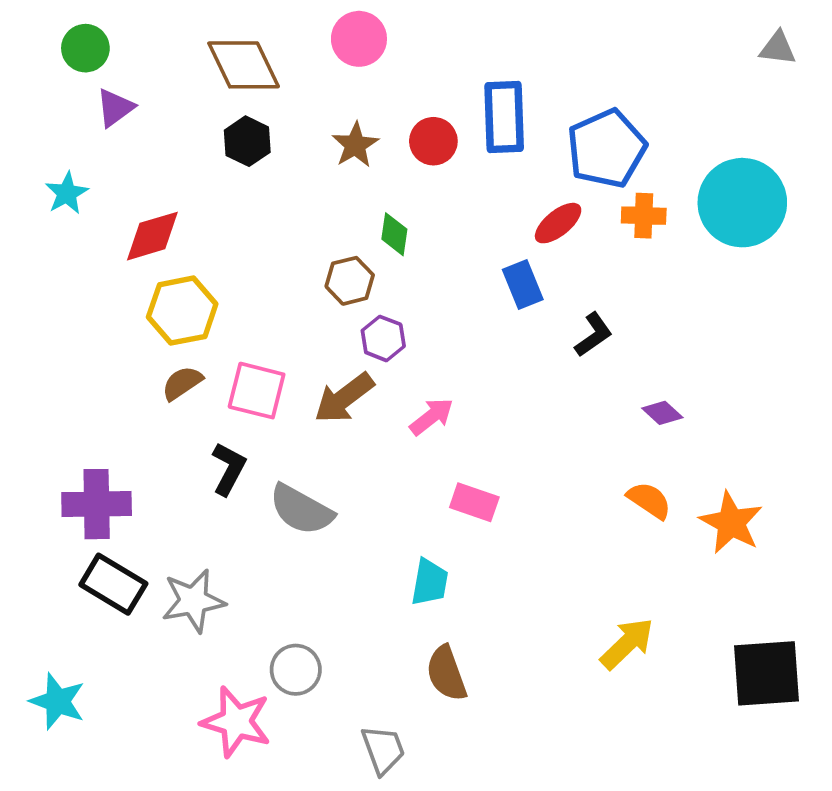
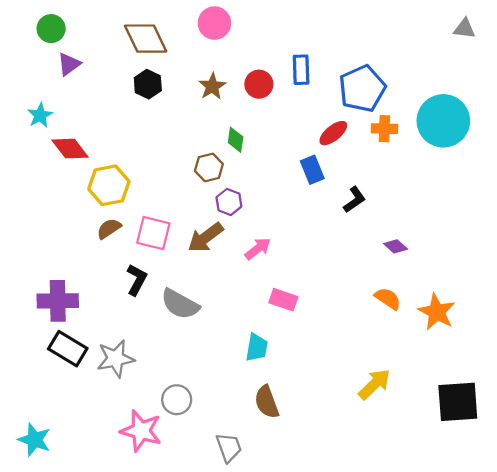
blue rectangle: (504, 117) -> (301, 70), size x0.7
red diamond: (152, 236) -> (70, 149), moved, turned 69
cyan star: (57, 701) -> (34, 440), moved

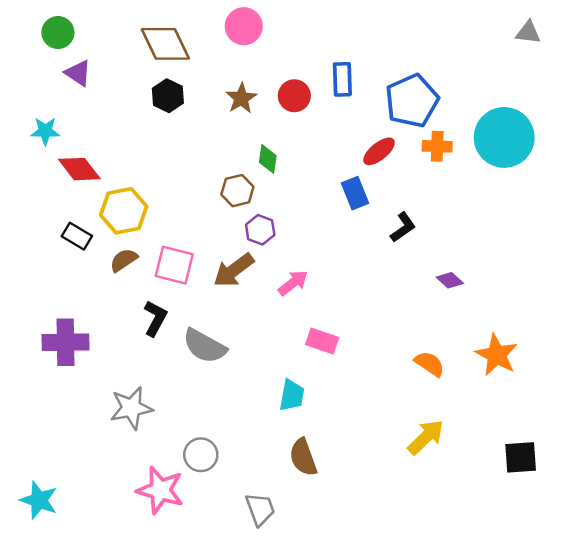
purple triangle: (69, 64) -> (78, 73), turned -50
cyan star: (40, 115) -> (45, 131), turned 30
orange semicircle: (388, 299) -> (430, 364), moved
black rectangle: (68, 349) -> (77, 236), moved, size x0.7
black square: (458, 402) -> (521, 457), size x0.7

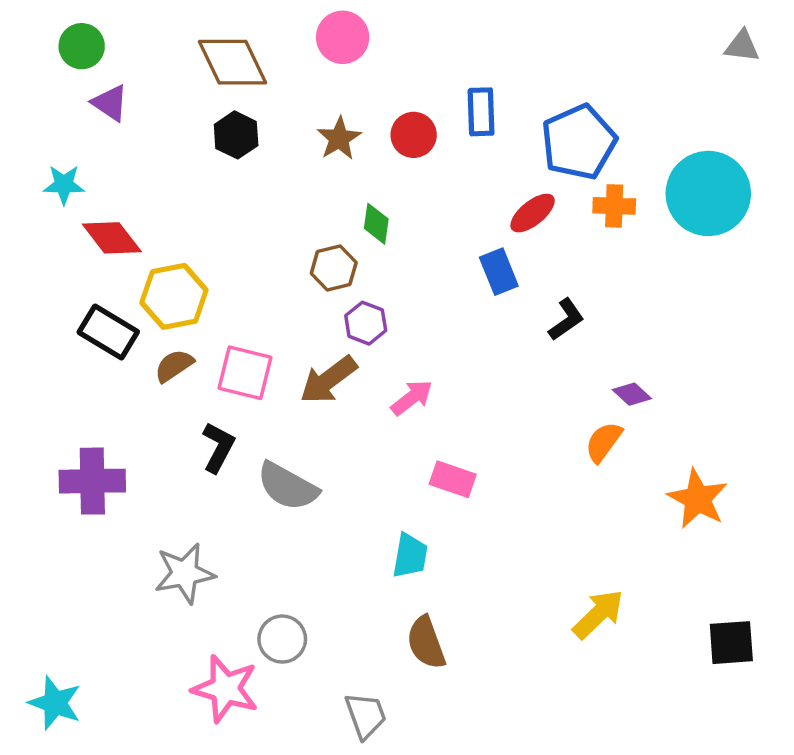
black rectangle: (77, 236) -> (108, 332), size x1.4
orange semicircle: (430, 364) -> (604, 442), moved, turned -88

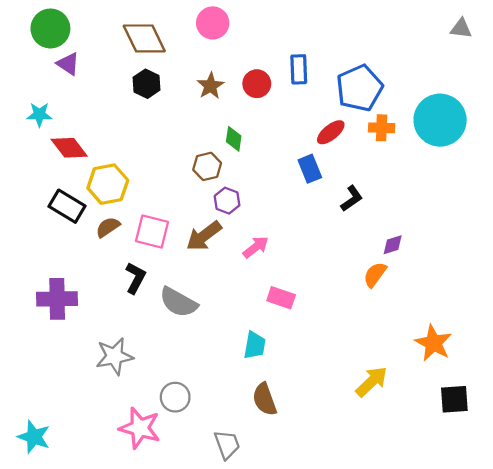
green circle: (82, 46) -> (50, 28), size x1.4
purple diamond: (632, 394) -> (393, 245), turned -60
orange star: (698, 499) -> (433, 343), moved

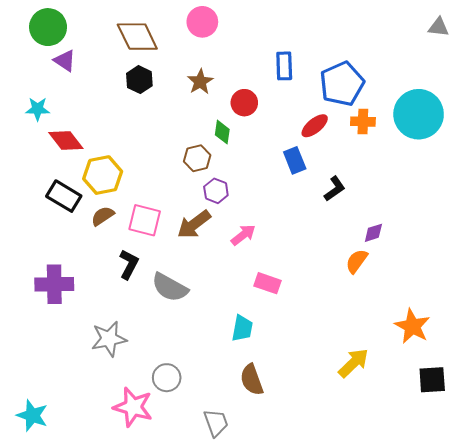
red circle: (257, 84) -> (244, 103), moved

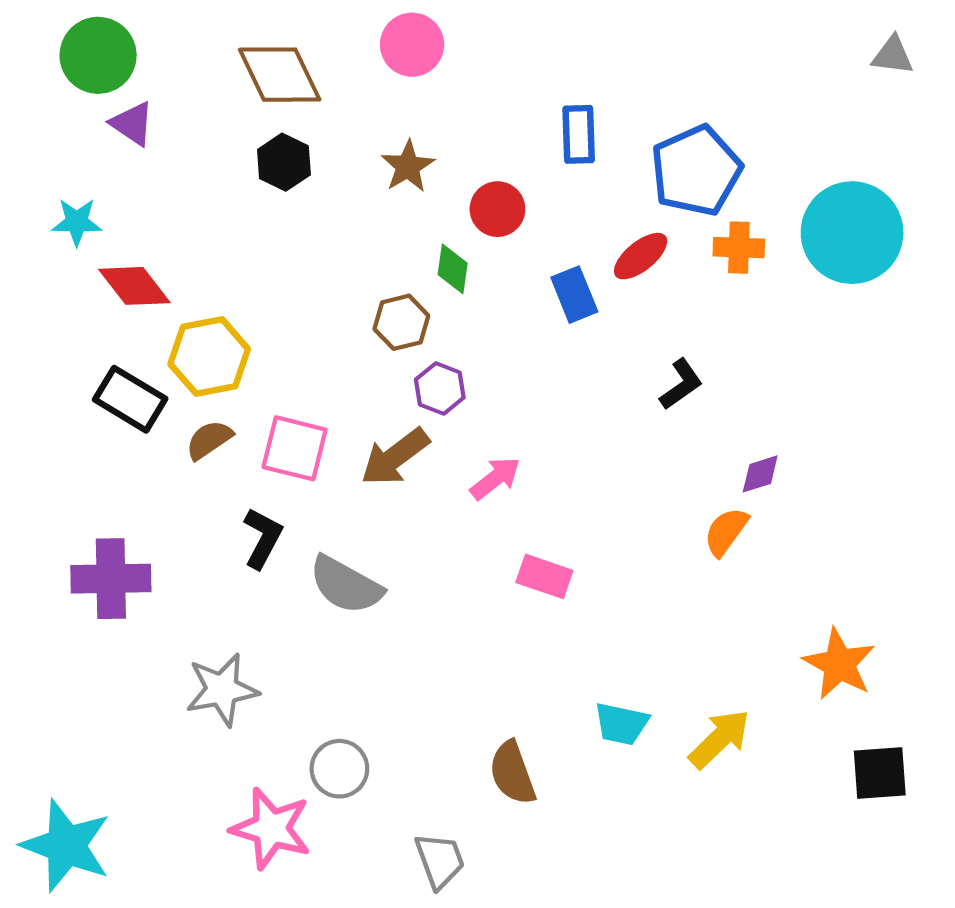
blue rectangle: (295, 160) -> (574, 295), moved
cyan trapezoid: (242, 328) -> (621, 724), moved, turned 92
cyan star: (32, 415) -> (66, 846), size x1.4

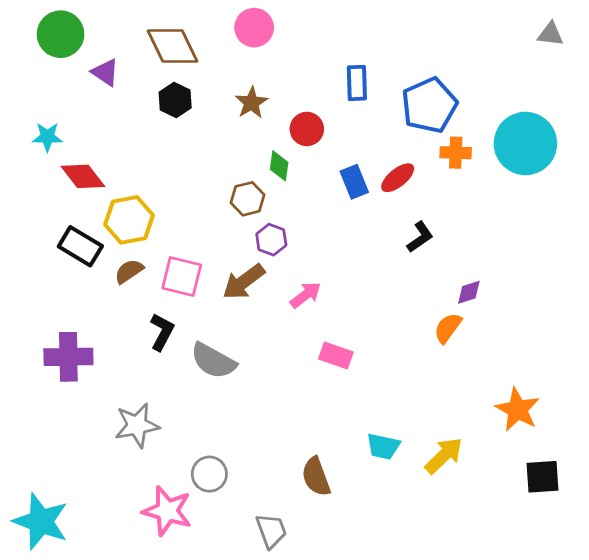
purple triangle: (132, 124) -> (105, 72), moved
red ellipse: (641, 256) -> (398, 178), moved

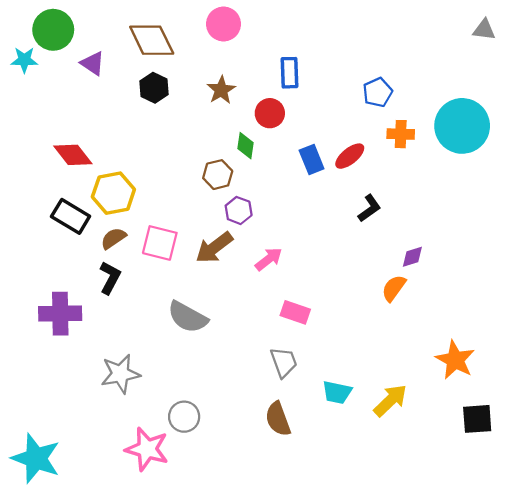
blue rectangle: (357, 83) -> (290, 73), moved
blue pentagon: (429, 105) -> (378, 92), size x0.6
cyan star: (47, 137) -> (24, 60), moved
black L-shape: (162, 332) -> (110, 278), moved
gray trapezoid: (271, 531) -> (284, 362), moved

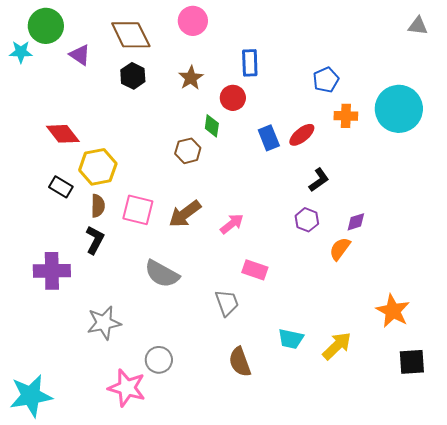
purple hexagon: (239, 210) -> (307, 220), moved
black rectangle: (71, 216) -> (61, 187), size x0.7
brown semicircle: (113, 238) -> (98, 206), turned 125
gray trapezoid: (284, 362) -> (227, 303), moved
cyan star: (36, 458) -> (31, 396), turned -30

